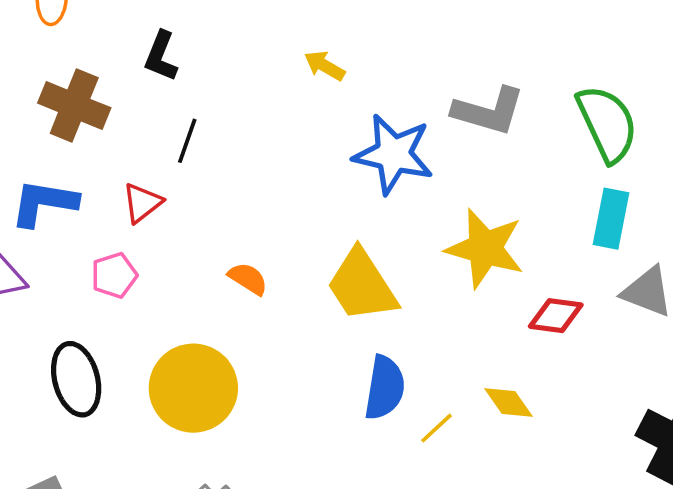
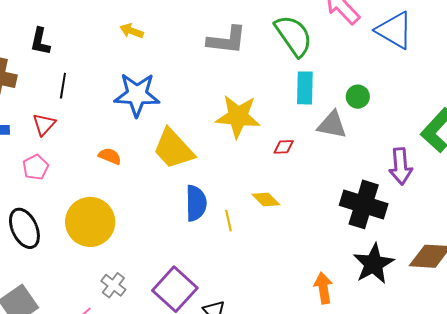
blue star: (393, 154) -> (137, 95), moved
red diamond: (556, 316) -> (284, 147), size x0.7
yellow line: (436, 428) -> (228, 221), turned -50

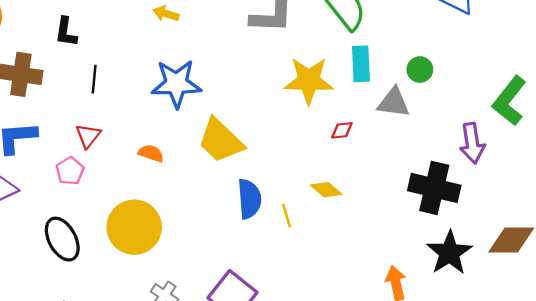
yellow star: (238, 116) -> (309, 81), moved
red triangle: (44, 124) -> (88, 136), moved

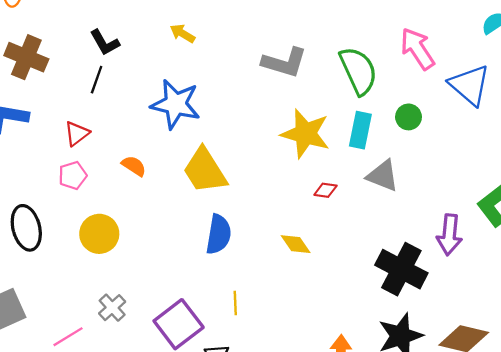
black L-shape: (66, 32) -> (105, 43), moved, turned -52
green circle: (420, 70) -> (409, 117), moved
pink pentagon: (70, 171) -> (73, 175), moved
yellow line: (287, 216) -> (235, 303), moved
yellow circle: (134, 227) -> (99, 234), size x0.7

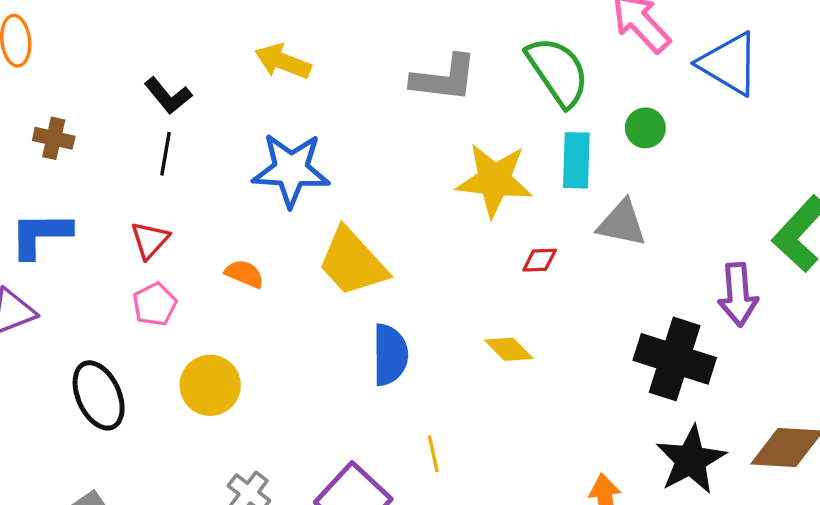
yellow arrow: (182, 33) -> (283, 61), size x1.4
brown cross: (26, 57) -> (54, 138), size x0.6

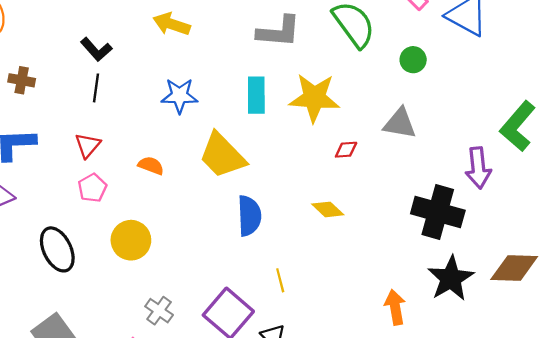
cyan rectangle: (576, 160) -> (256, 95), moved
blue star: (291, 170) -> (179, 96), size x0.7

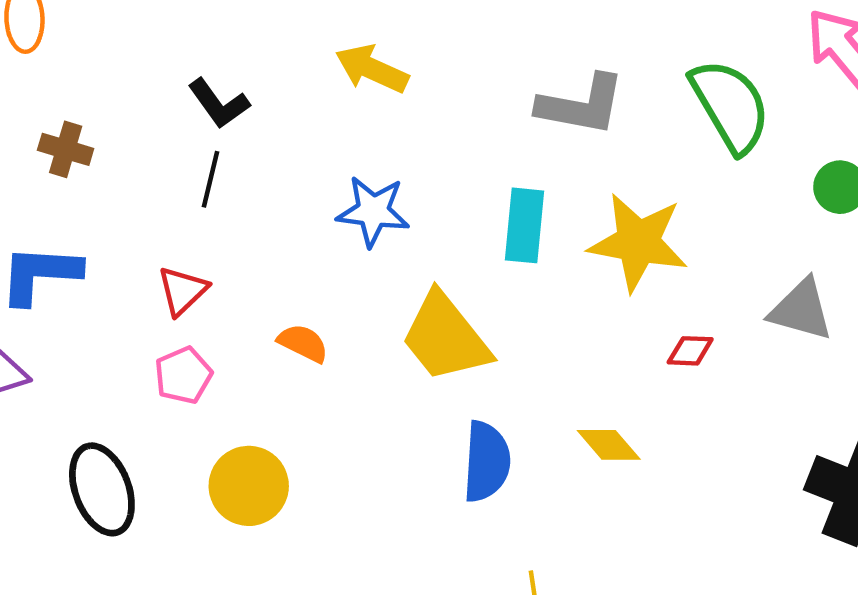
yellow diamond: (328, 209) -> (609, 445), moved

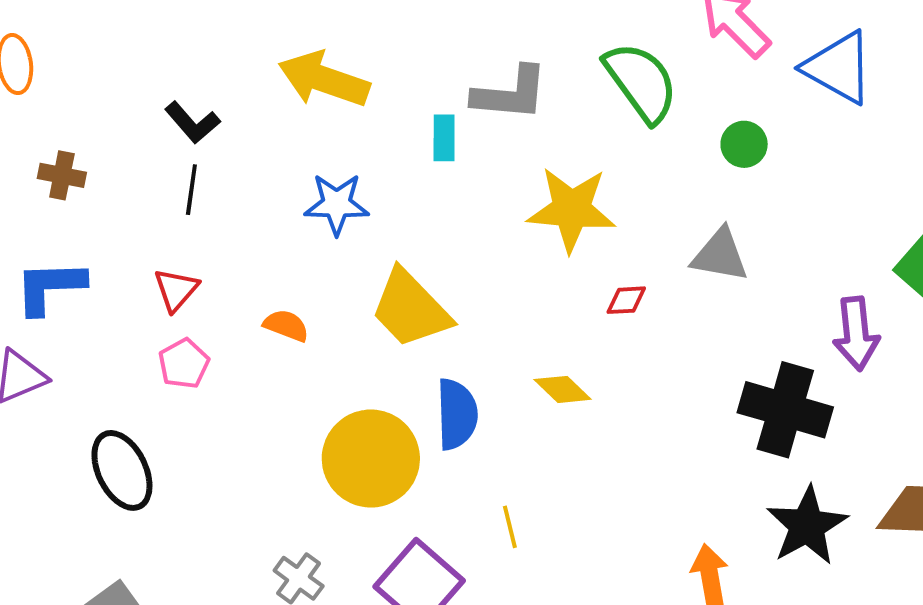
yellow arrow: (372, 69) -> (324, 79), size x1.4
cyan rectangle: (525, 225) -> (444, 138), moved, size x0.7
yellow circle: (249, 486) -> (371, 459), moved, size x1.4

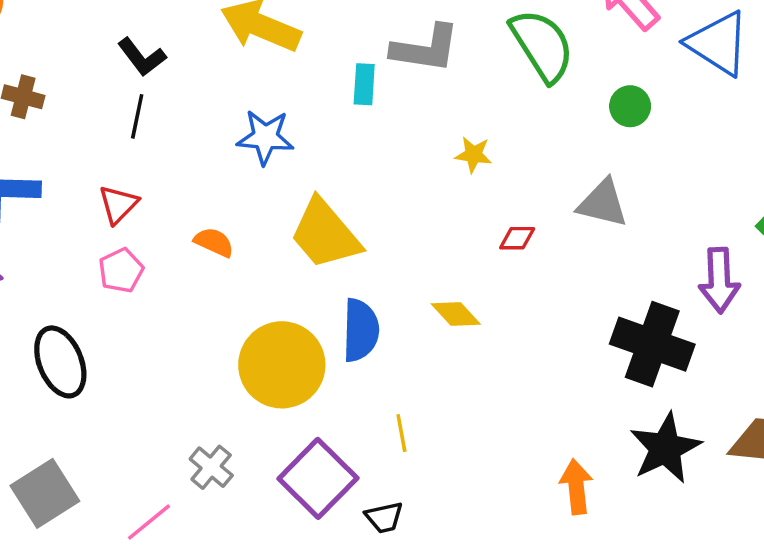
yellow star: (572, 209) -> (473, 155), size x0.5

